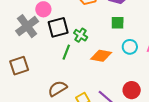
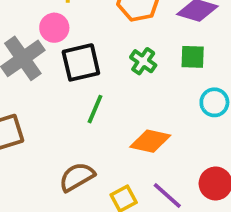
green cross: (81, 35) -> (143, 61), moved
orange diamond: (101, 56) -> (150, 141), moved

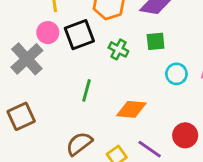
black square: (81, 62) -> (79, 35), moved

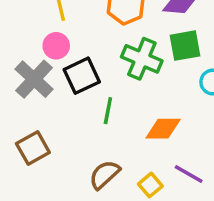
black square: (79, 35) -> (82, 76), moved
green square: (156, 41) -> (185, 46), size x1.4
green cross: (118, 49) -> (142, 59), size x1.6

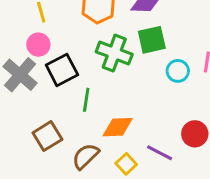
orange diamond: (163, 129) -> (118, 127), moved
brown square: (33, 148) -> (47, 136), moved

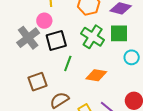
orange diamond: (118, 127) -> (96, 75), moved

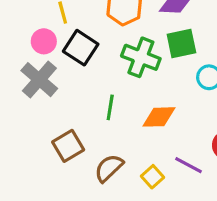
pink circle: (44, 21) -> (44, 41), moved
black square: (56, 41) -> (81, 48), moved, turned -30

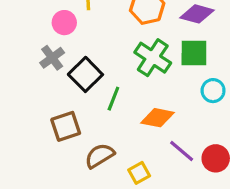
black square: (81, 48) -> (85, 74), moved
gray cross: (39, 80) -> (52, 58), size x0.7
purple line: (189, 165) -> (182, 151), moved

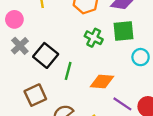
pink circle: (64, 23) -> (14, 19), moved
green cross: (153, 58) -> (94, 38), size x0.7

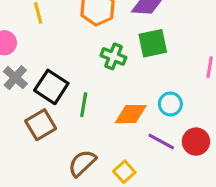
cyan circle: (141, 57) -> (170, 104), moved
brown square: (35, 95) -> (41, 125), moved

